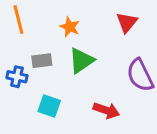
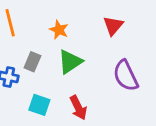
gray rectangle: (42, 61) -> (32, 62), turned -60
red arrow: (106, 110) -> (78, 108), moved, turned 45

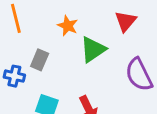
green triangle: (70, 62) -> (93, 49), moved

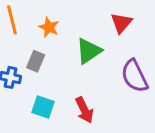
orange star: (68, 26) -> (49, 27), moved

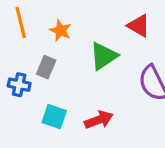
red triangle: (121, 23) -> (139, 26), turned -40
red arrow: (84, 110) -> (99, 120), turned -85

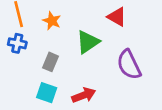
gray rectangle: (46, 67) -> (50, 62), moved
blue cross: (19, 85) -> (17, 43), moved

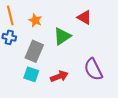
gray rectangle: (50, 62) -> (34, 51), size x1.5
purple semicircle: (129, 65) -> (93, 69), moved

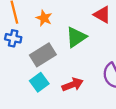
gray rectangle: (34, 51) -> (43, 55), turned 35
cyan square: (31, 74) -> (39, 82), turned 35

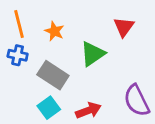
red triangle: (102, 15) -> (124, 27), turned 36
gray rectangle: (43, 55) -> (53, 75), turned 65

